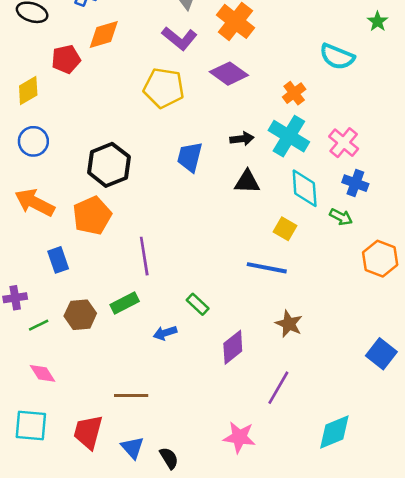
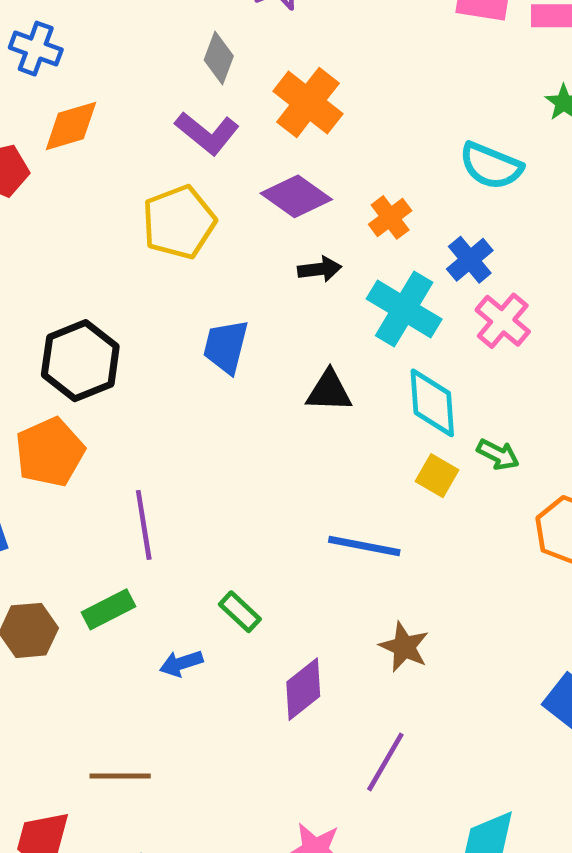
yellow pentagon: (164, 88) -> (179, 222), turned -30
orange cross: (294, 93) -> (390, 217), moved
black arrow: (242, 139) -> (320, 269), moved
blue cross: (355, 183) -> (470, 260), moved, turned 30
yellow square: (285, 229) -> (437, 476), moved

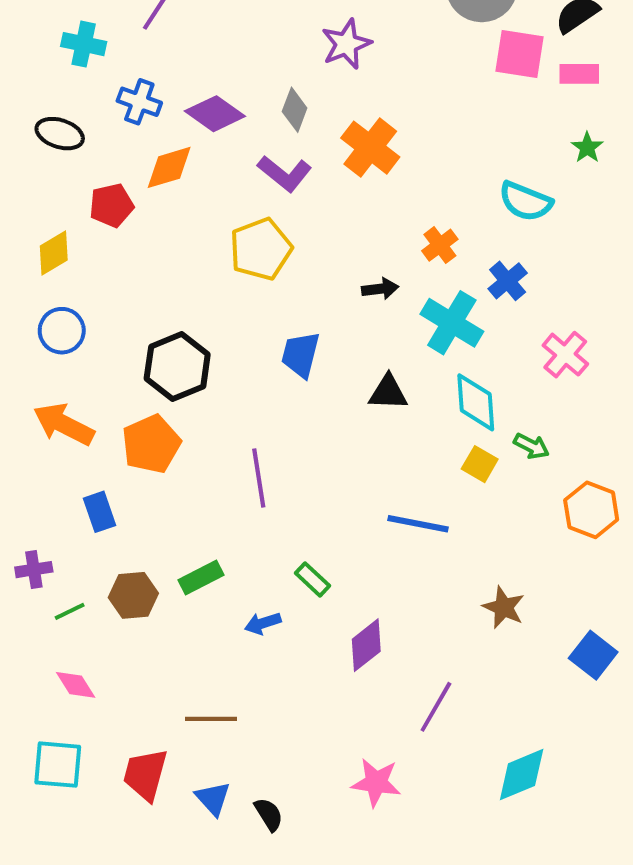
purple diamond: (296, 196) -> (215, 114), moved
pink cross: (503, 321) -> (565, 355), moved
purple line: (144, 525) -> (259, 478), moved
brown star: (404, 647) -> (504, 607), moved

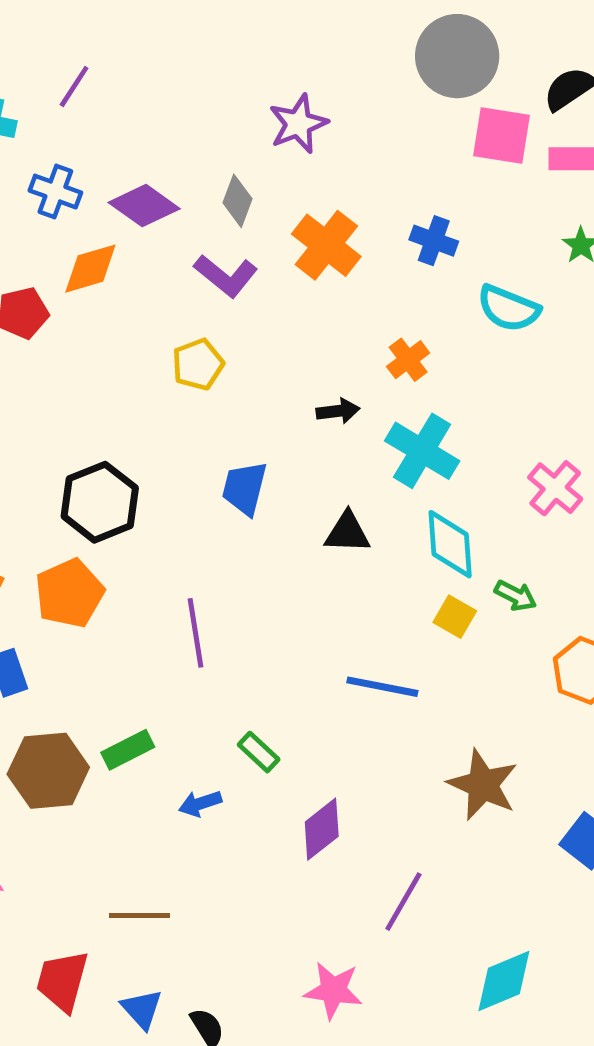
yellow pentagon: (261, 249) -> (198, 364), size x0.7
blue cross: (508, 281) -> (434, 241), moved, turned -30
brown hexagon: (133, 595) -> (48, 771), size x1.4
brown star: (504, 607) -> (483, 785), size x1.4

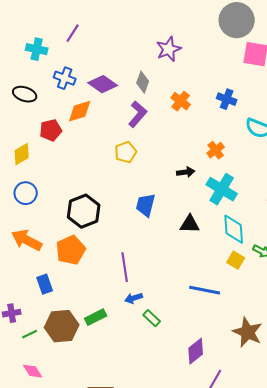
orange cross: (326, 245) -> (181, 101), size x0.7
purple L-shape: (226, 276) -> (138, 114), turned -88
blue arrow: (200, 803) -> (134, 298), moved
purple diamond: (322, 829) -> (196, 351), moved

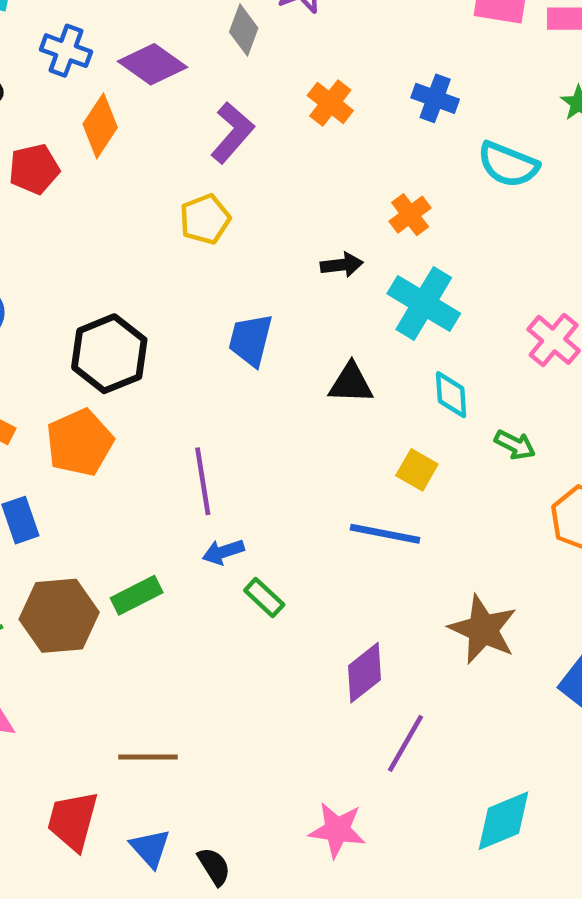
gray diamond: (143, 82) -> (244, 30), moved
orange diamond: (80, 111) -> (100, 126), turned -40
cyan diamond: (234, 229) -> (451, 395), size x0.7
yellow square: (236, 260) -> (417, 470), moved

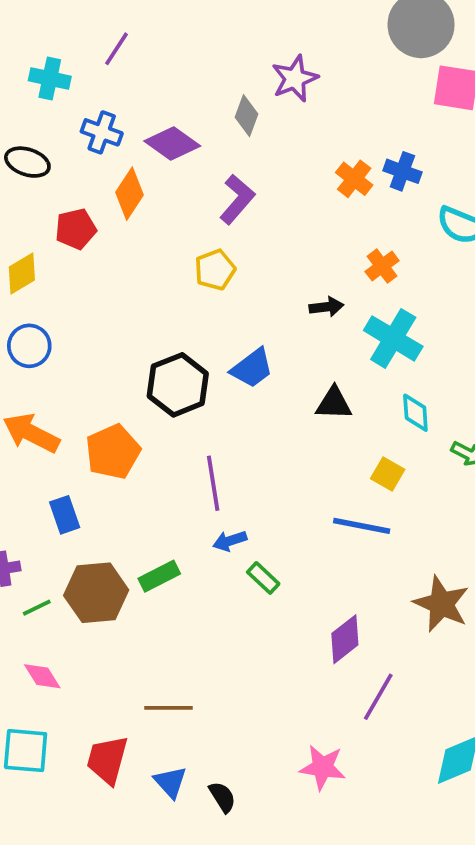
orange cross: (330, 103) -> (354, 179), moved
blue trapezoid: (251, 340) -> (252, 368), turned -141
black hexagon: (109, 354) -> (178, 385), moved

